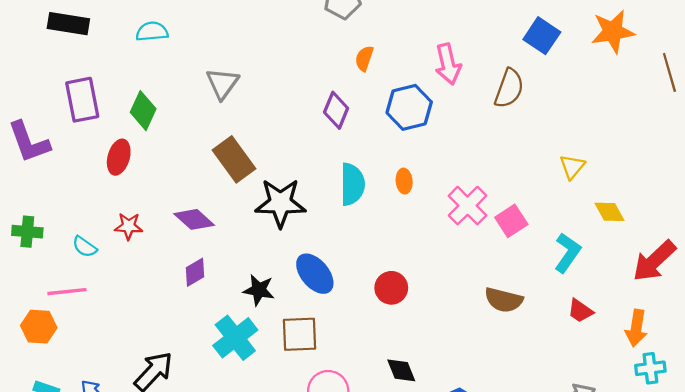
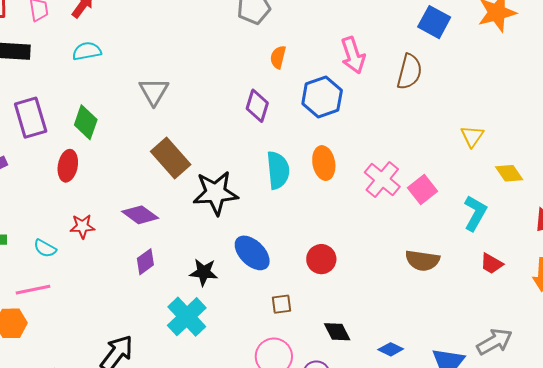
orange ellipse: (404, 181) -> (324, 163), size x1.5
brown square: (300, 334) -> (281, 304), moved, size x0.6

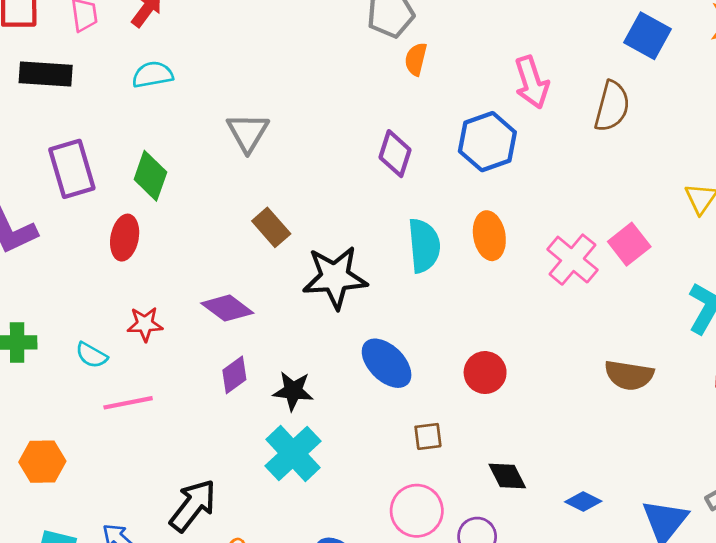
orange semicircle: (278, 57) -> (416, 59), moved
brown rectangle: (171, 158) -> (271, 227), size x0.7
pink square: (423, 189) -> (629, 244), moved
black star: (204, 272) -> (293, 391), moved
pink line: (33, 290) -> (128, 403), moved

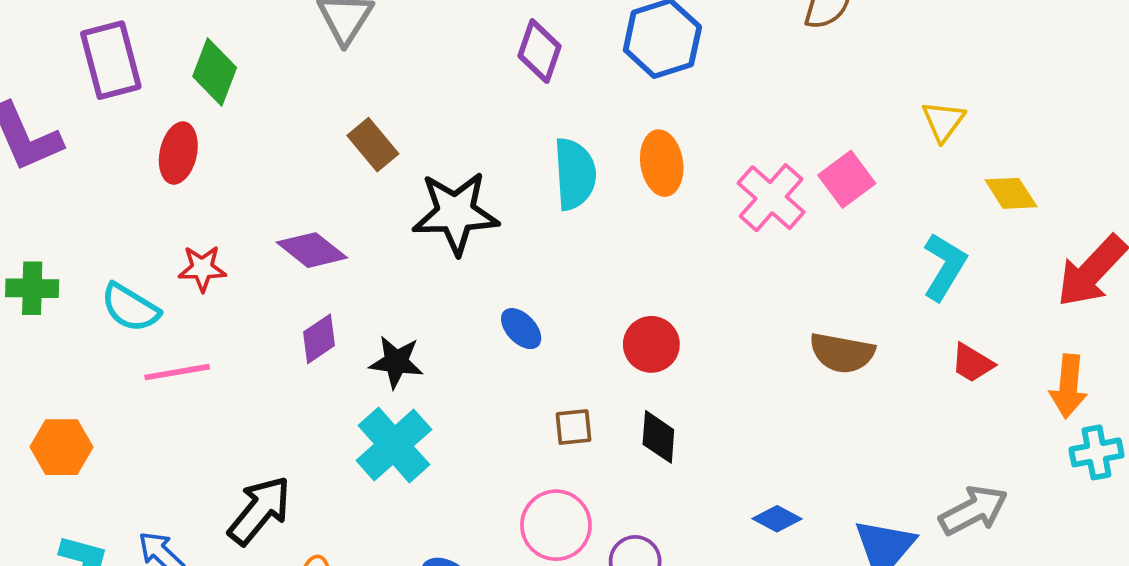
cyan semicircle: (91, 355) -> (130, 308), size x1.4
blue ellipse: (387, 363) -> (521, 329), size x0.6
black diamond: (507, 476) -> (658, 437), moved, turned 30

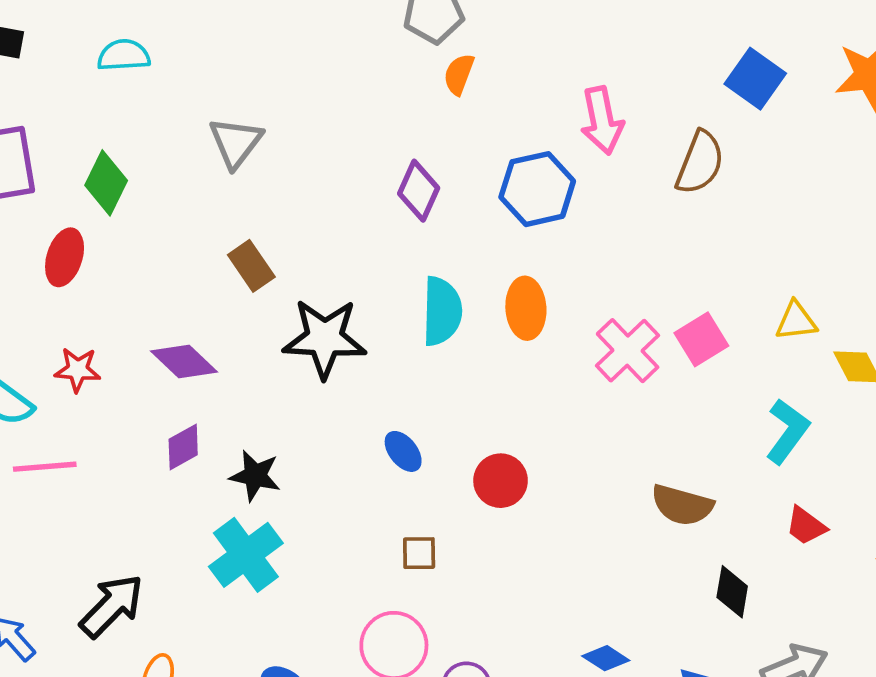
yellow triangle: (943, 121) -> (796, 321), moved, turned 42
blue ellipse: (521, 329) -> (403, 451), moved
black diamond: (658, 437) -> (732, 592), moved

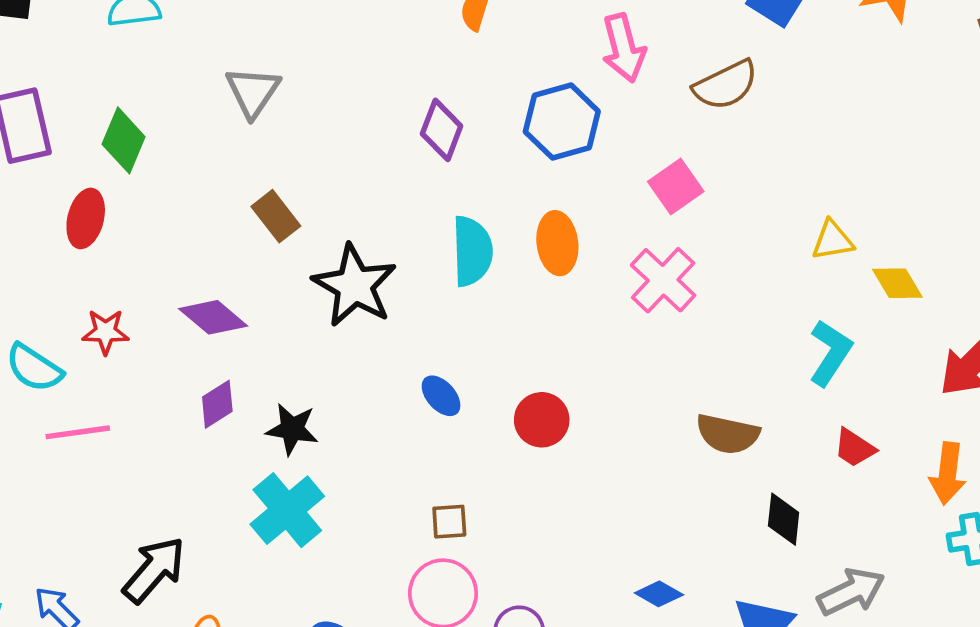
brown semicircle: (700, 163) -> (726, 85), turned 46
black star: (325, 338) -> (355, 286), turned 30
pink square: (701, 339) -> (676, 187), moved
brown square: (419, 553) -> (449, 522), moved

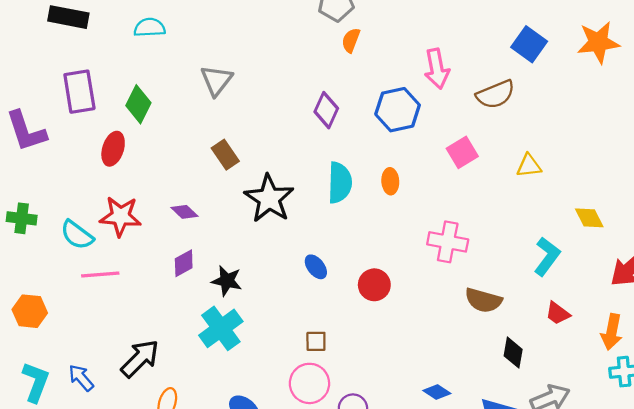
yellow triangle: (833, 240) -> (529, 166), moved
orange ellipse: (557, 243) -> (390, 181), size x0.7
pink cross: (663, 280) -> (448, 242), moved, turned -36
purple diamond: (213, 317) -> (184, 212), size x0.7
red star: (106, 332) -> (120, 216), size x1.5

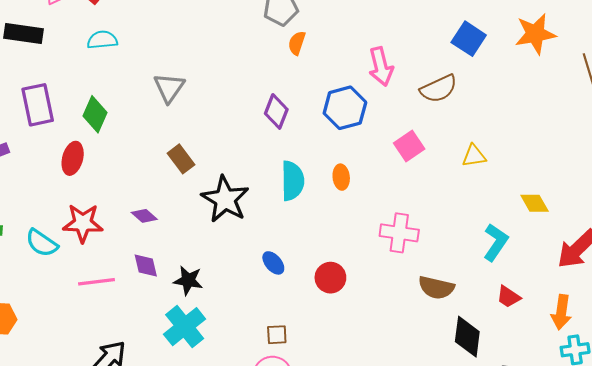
purple diamond: (184, 263) -> (146, 265), turned -72
pink line: (100, 275) -> (96, 282), moved
black diamond: (513, 353) -> (467, 337), size x1.4

